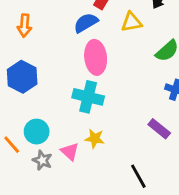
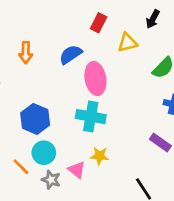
blue semicircle: (86, 23) -> (71, 55), moved
blue hexagon: (22, 77) -> (35, 119), moved

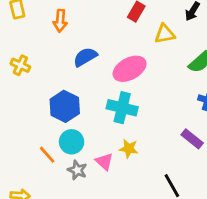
orange arrow: (26, 53) -> (60, 21), moved
blue semicircle: (71, 55) -> (85, 57), moved
pink ellipse: (95, 79) -> (130, 69), turned 68

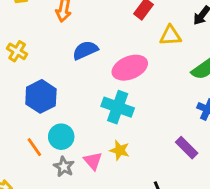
blue hexagon: (65, 106) -> (41, 96), moved

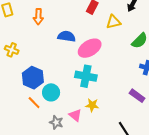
blue semicircle: (85, 50) -> (67, 36), moved, turned 42
cyan circle: (61, 137) -> (51, 92), moved
orange line: (34, 147) -> (34, 103), moved

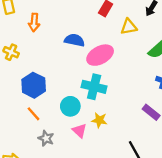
orange arrow: (38, 17) -> (34, 22), moved
cyan circle: (51, 92) -> (70, 106), moved
gray star: (56, 122) -> (46, 138), moved

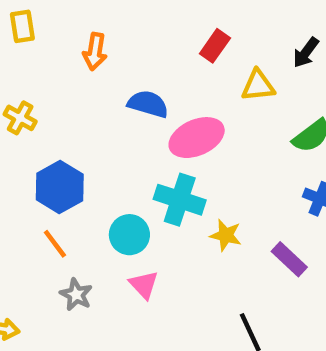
orange arrow: (34, 22) -> (95, 51), moved
yellow star: (99, 120) -> (226, 235), moved

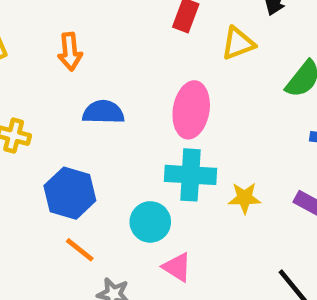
blue semicircle: (148, 104) -> (103, 112), moved
pink ellipse: (197, 138) -> (191, 110), turned -42

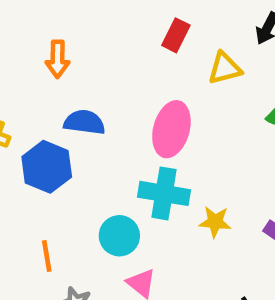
blue hexagon: (70, 193) -> (47, 167), moved
orange line: (80, 250) -> (47, 256), turned 36

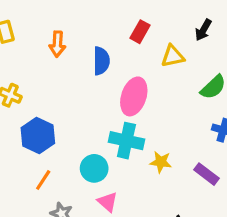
blue semicircle: (84, 122) -> (101, 61), moved, turned 80
blue hexagon: (47, 167) -> (38, 135), moved
orange line: (47, 256) -> (43, 180), turned 40

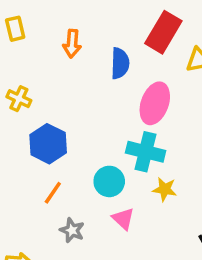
red rectangle: (140, 32) -> (163, 32), size x1.6
yellow star: (161, 162) -> (165, 189), moved

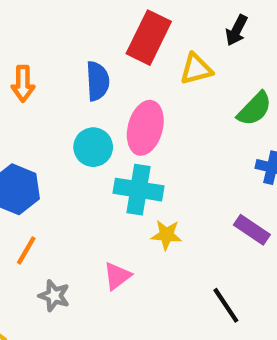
orange arrow: (72, 44) -> (23, 84), moved
cyan circle: (109, 181) -> (93, 147), moved
pink triangle: (123, 219) -> (117, 276), turned 45

